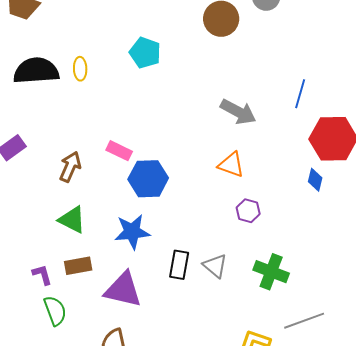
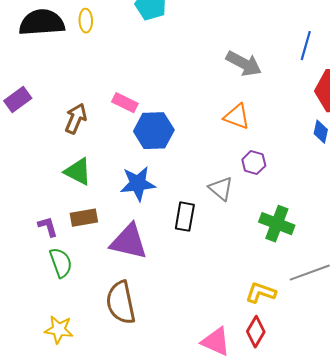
gray triangle: (215, 266) -> (221, 189), moved

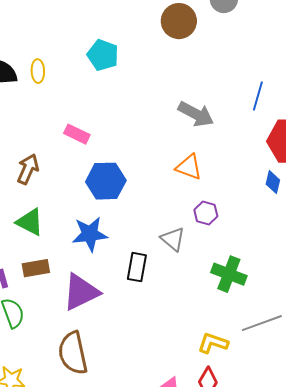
pink rectangle: (125, 103) -> (77, 134), moved
purple triangle: (129, 242) -> (81, 292), turned -39

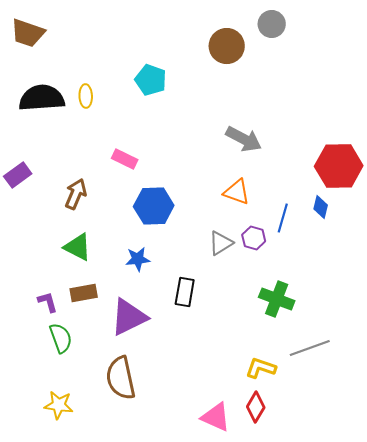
blue line: (258, 96) -> (283, 218), moved
blue star: (90, 234) -> (138, 259), size x0.7
gray triangle: (173, 239) -> (221, 243), moved, turned 48

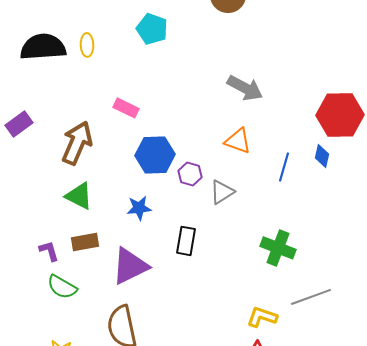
brown arrow: (76, 194) -> (77, 143), size x1.4
purple hexagon: (254, 238) -> (190, 174), moved
green semicircle: (61, 338) -> (62, 287), turned 140

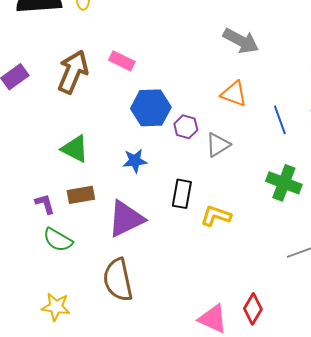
brown arrow: (77, 143) -> (73, 72), moved
blue line: (284, 167) -> (280, 120), turned -36
green cross: (278, 248) -> (284, 183), moved
yellow L-shape: (262, 317) -> (216, 216), moved

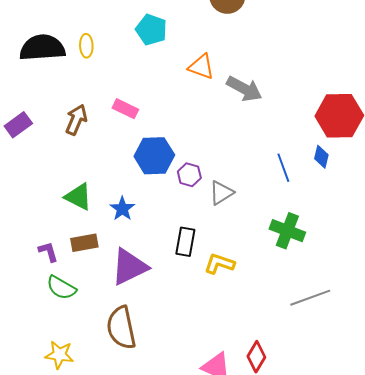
brown arrow: (73, 72) -> (76, 120), size x0.7
orange triangle: (234, 94) -> (201, 67), moved
blue star: (135, 161) -> (122, 209), moved, turned -30

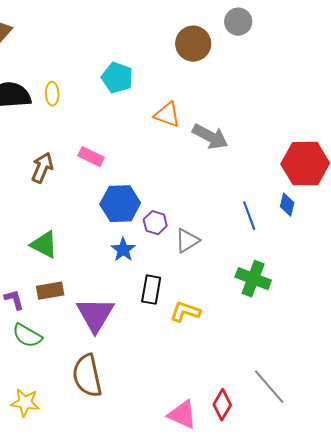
blue star: (122, 209) -> (123, 250), moved
purple triangle: (129, 267) -> (95, 315), turned -33
gray line: (310, 298) -> (269, 387), moved, turned 69

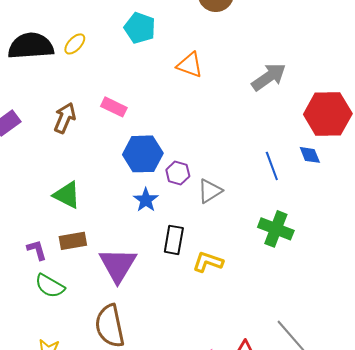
yellow ellipse: (52, 94) -> (75, 44), turned 45
gray arrow: (210, 137) -> (269, 77), moved, turned -63
blue diamond: (287, 205) -> (310, 155), turned -35

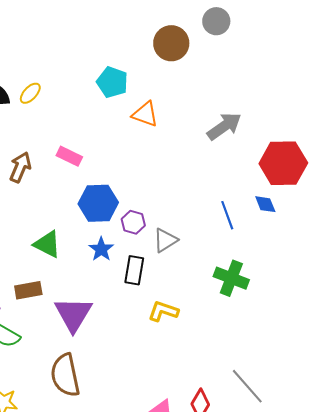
cyan pentagon: (140, 28) -> (112, 82), moved
green triangle: (67, 195) -> (47, 244), moved
black rectangle: (174, 240) -> (134, 270), moved

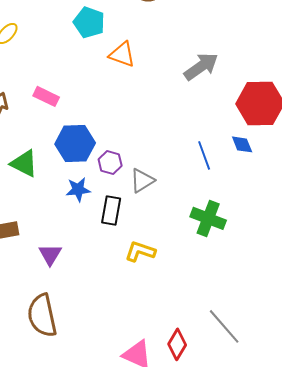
green triangle: (47, 244) -> (24, 163), moved
blue star: (101, 249) -> (78, 189), turned 30
purple triangle: (73, 314) -> (50, 254), size x0.6

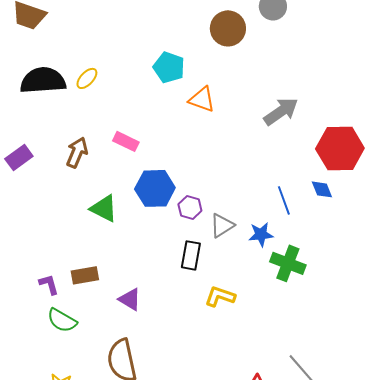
blue star: (78, 189) -> (261, 234), moved
purple triangle: (50, 254) -> (130, 299), turned -30

